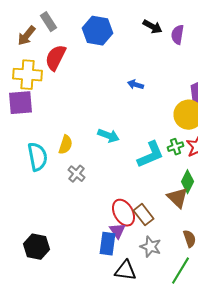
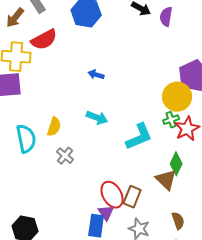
red semicircle: (56, 58) -> (44, 40), turned -144
blue arrow: (136, 85) -> (96, 75), moved
green cross: (176, 147) -> (171, 120), moved
brown rectangle: (144, 215) -> (132, 197), turned 60

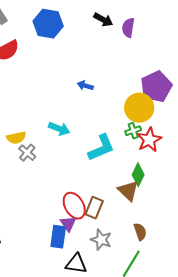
blue arrow: (96, 75) -> (85, 86), moved
yellow semicircle: (54, 127) -> (16, 138), turned 60
gray cross: (65, 156) -> (27, 153), moved

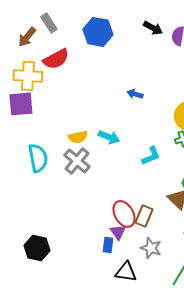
yellow semicircle: (16, 138) -> (78, 137), moved
cyan L-shape: (101, 148) -> (151, 156), size x0.7
gray cross: (27, 153) -> (77, 161), size x1.5
blue rectangle: (58, 237) -> (108, 245), size x0.7

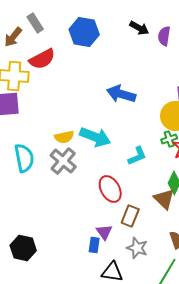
blue arrow: (135, 94) -> (121, 94), size x1.8
cyan arrow: (109, 137) -> (95, 137), size x1.4
red ellipse: (124, 214) -> (110, 189), moved

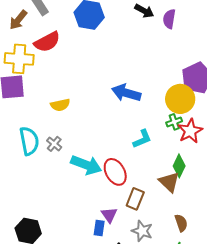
blue arrow: (121, 94) -> (126, 93), moved
yellow semicircle: (64, 137) -> (60, 105), moved
cyan arrow: (95, 137) -> (86, 165), moved
gray cross: (63, 161) -> (54, 144), moved, size x0.6

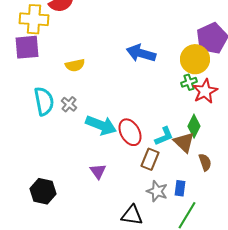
cyan L-shape: (142, 139) -> (164, 136), moved
purple triangle: (109, 215) -> (98, 171), moved
brown semicircle: (181, 223) -> (205, 162), moved
blue rectangle: (99, 228) -> (180, 188), moved

